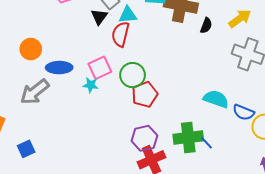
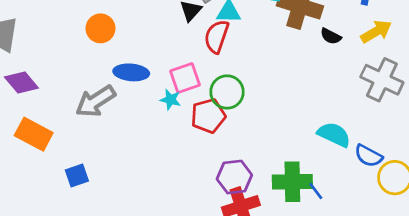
black semicircle: (206, 25) -> (331, 36), turned 91
orange circle: (31, 49) -> (100, 28), moved
red pentagon: (145, 94) -> (208, 116), moved

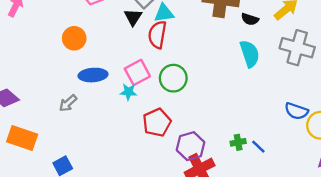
orange circle: (100, 28) -> (74, 38), moved
gray arrow: (96, 101) -> (68, 103), size x0.6
red pentagon: (208, 116) -> (157, 122), moved
cyan semicircle: (334, 134) -> (250, 54), moved, turned 56
green cross: (292, 182) -> (238, 142), size x0.5

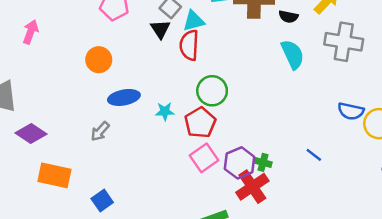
pink square: (137, 72) -> (204, 158), moved
red pentagon: (157, 122) -> (200, 123), moved
green cross: (238, 142) -> (263, 162), moved, turned 32

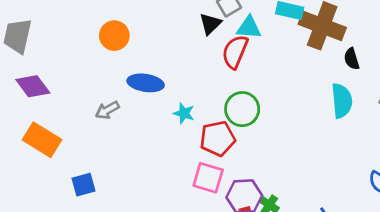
black semicircle: (288, 17) -> (352, 59), turned 42
orange circle: (99, 60) -> (114, 36), moved
pink square: (204, 158) -> (208, 178), turned 32

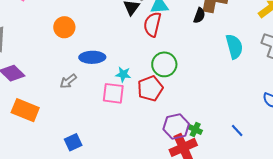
black semicircle: (352, 59) -> (199, 15), moved, turned -133
pink square: (208, 178) -> (113, 93), moved
blue square: (84, 185) -> (73, 142), moved

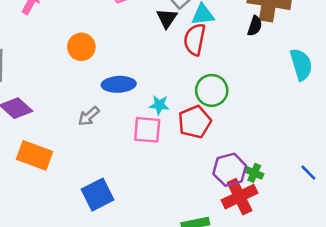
blue square: (73, 142) -> (98, 195), size x1.4

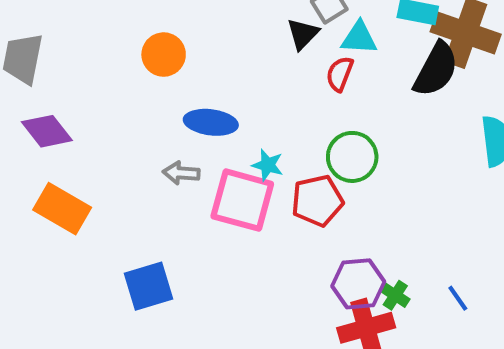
black semicircle: (255, 26) -> (436, 69), size x1.8
red semicircle: (195, 39) -> (340, 74), size x0.7
gray arrow: (89, 116) -> (181, 173), moved, turned 35
pink square: (147, 130) -> (242, 200), size x1.4
blue line: (308, 173) -> (458, 298), moved

